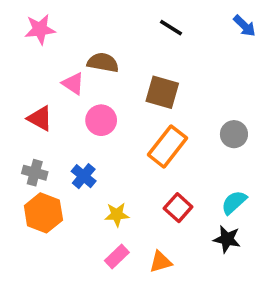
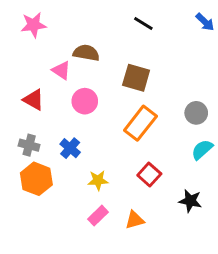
cyan semicircle: (234, 202) -> (202, 150), moved

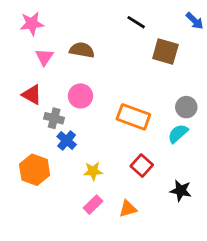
pink triangle: (61, 70) -> (44, 57), moved, turned 30
brown square: (136, 78) -> (165, 51), moved
orange rectangle: (140, 123) -> (133, 117), turned 72
gray cross: (29, 145) -> (54, 118), moved
cyan semicircle: (202, 150) -> (178, 134), moved

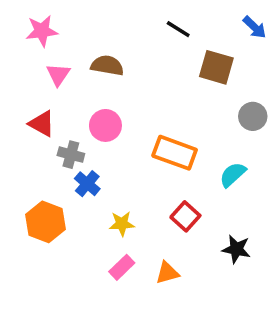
gray circle: (186, 107) -> (253, 116), moved

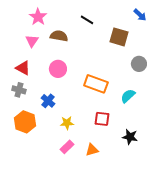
black line: (178, 29) -> (87, 20), moved
pink star: (42, 31) -> (38, 17), moved, turned -30
gray cross: (71, 155) -> (19, 90), moved
red square: (185, 216) -> (102, 119), turned -35

